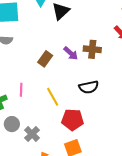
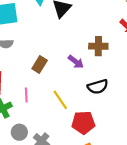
purple arrow: (71, 53) -> (76, 62), moved
brown rectangle: (45, 59) -> (40, 64), moved

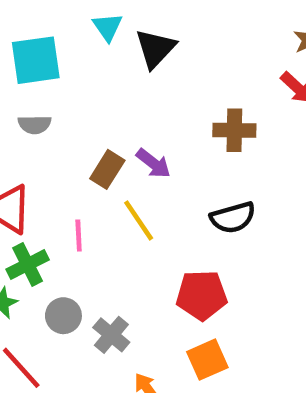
purple arrow: (76, 62) -> (153, 163), moved
yellow line: (60, 100) -> (139, 220), moved

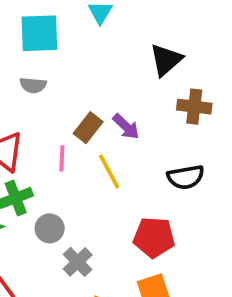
black triangle: (155, 48) -> (166, 60), moved
pink line: (79, 236) -> (62, 158), moved
gray circle: (63, 316) -> (50, 228), moved

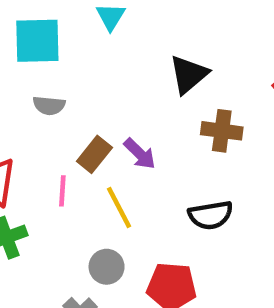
gray semicircle: (33, 85) -> (49, 105), moved
gray circle: (50, 228) -> (107, 267), moved

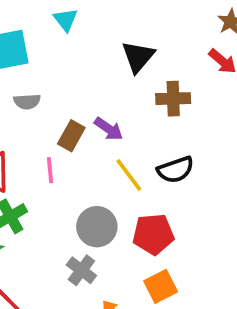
yellow line: (119, 207) -> (129, 175), moved
gray circle: (107, 267) -> (97, 227), size x1.4

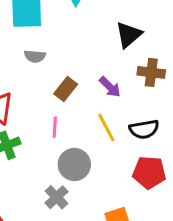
purple arrow: (109, 129) -> (110, 87), moved
pink line: (50, 170) -> (55, 127), moved
red pentagon: (153, 234) -> (149, 172), moved

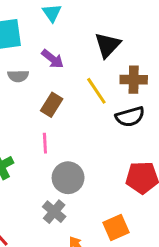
purple arrow: (110, 87) -> (53, 59), moved
yellow line: (106, 128) -> (96, 91), moved
black semicircle: (144, 129) -> (130, 117), moved

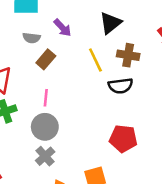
brown rectangle: (52, 105) -> (46, 59), moved
gray circle: (68, 178) -> (45, 127), moved

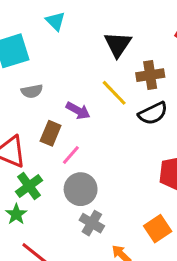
purple arrow: (63, 28) -> (78, 111), moved
brown rectangle: (46, 59) -> (51, 133), moved
pink line: (46, 98) -> (71, 155), turned 54

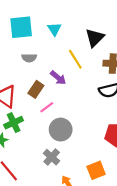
cyan triangle: (55, 21) -> (54, 29), moved
yellow line: (114, 93) -> (75, 59), moved
gray circle: (81, 189) -> (61, 130), moved

